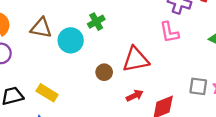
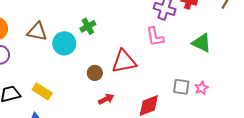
red arrow: (135, 96) -> (106, 99), moved

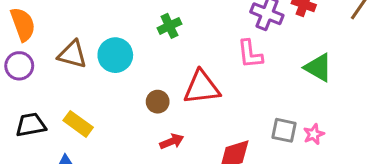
green cross: (88, 26) -> (169, 26), moved
brown triangle: (37, 32) -> (72, 54), moved

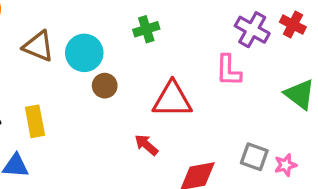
brown circle: (158, 102) -> (105, 86), moved
yellow rectangle: (78, 124) -> (35, 121), turned 36
red arrow: (172, 141) -> (146, 145), moved, turned -125

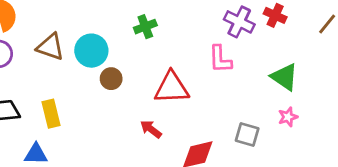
pink star: (285, 165) -> (288, 117), moved

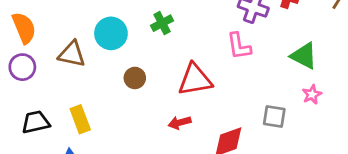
cyan circle: (91, 51) -> (111, 33), moved
red arrow: (151, 129) -> (180, 123), turned -45

